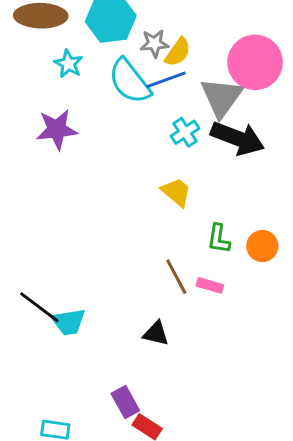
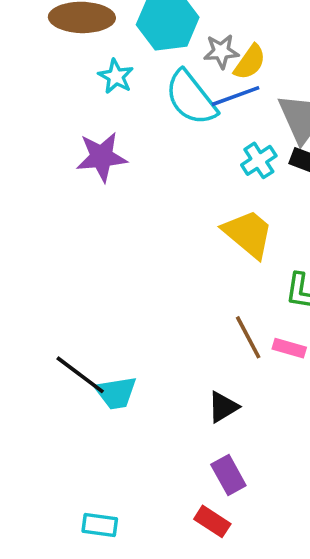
yellow trapezoid: (176, 192) -> (248, 234), size x1.4
black triangle: (156, 333) -> (223, 407), turned -44
purple rectangle: (125, 402) -> (228, 475), moved

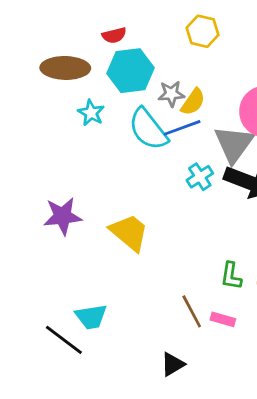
purple star: (102, 157) -> (63, 216), moved
yellow trapezoid: (248, 234) -> (129, 232), moved
cyan trapezoid: (116, 393) -> (91, 317), moved

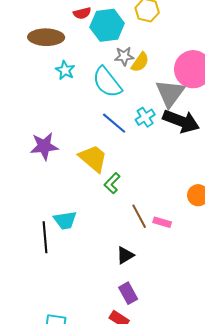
cyan hexagon: (130, 71) -> (107, 25), moved
blue line: (182, 128) -> (114, 123), moved, turned 60
green L-shape: (231, 276) -> (112, 183), moved, turned 35
black line: (64, 340) -> (45, 237), turned 48

